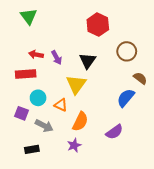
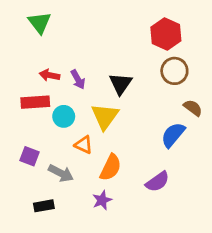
red hexagon: (98, 25) -> (166, 34), moved
cyan circle: (38, 98) -> (64, 116), moved

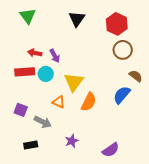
black triangle: (120, 84) -> (77, 19), moved
cyan circle: (64, 116) -> (46, 74), moved
orange semicircle: (111, 167) -> (89, 102), moved
purple semicircle: (157, 182) -> (111, 150), moved

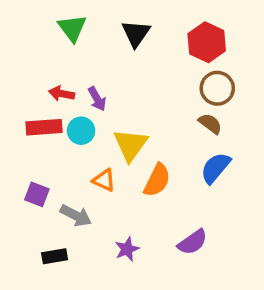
green triangle: (28, 16) -> (72, 28), moved
brown semicircle: (136, 76) -> (210, 124), moved
purple semicircle: (111, 150) -> (193, 242), moved

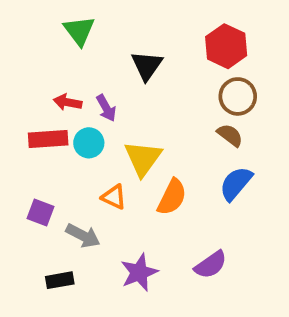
black triangle: (136, 33) -> (147, 65), moved
purple star: (127, 249) -> (139, 272), size x1.4

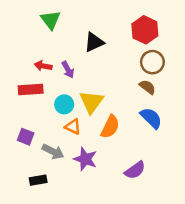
black triangle: (147, 65) -> (94, 42), turned 30
cyan circle: (89, 143) -> (64, 104), moved
blue semicircle: (236, 183) -> (151, 118), turned 95
purple star: (139, 272) -> (85, 159), moved, turned -30

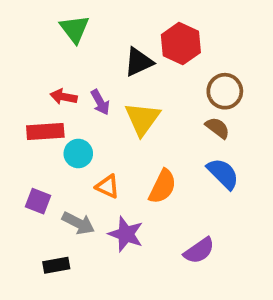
red hexagon: (145, 30) -> (181, 44), moved
yellow triangle: (92, 102) -> (142, 119), moved
cyan circle: (64, 104) -> (78, 153), moved

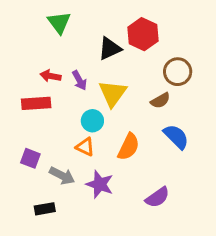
brown semicircle: (217, 128) -> (160, 101), moved, turned 114
cyan circle: (78, 153) -> (92, 121), moved

